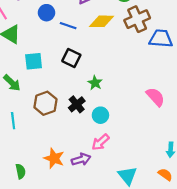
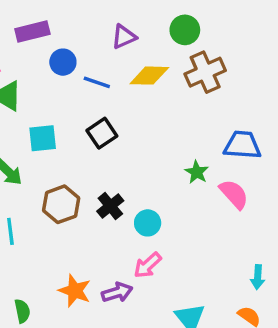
blue trapezoid: (161, 39) -> (242, 145), moved
black square: (71, 58) -> (102, 133), turned 30
green star: (95, 83) -> (197, 172), moved

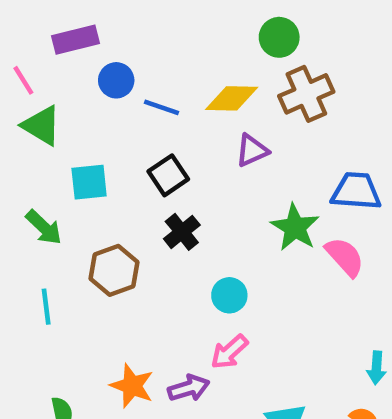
purple triangle: (124, 37) -> (252, 150), moved
green star: (197, 172) -> (295, 227), size x1.5
black cross: (110, 206) -> (182, 232), moved

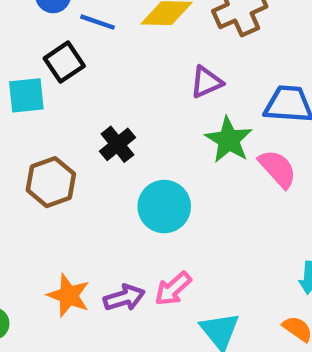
purple triangle: (252, 150) -> (206, 82), moved
black square: (168, 175) -> (64, 62), moved
cyan circle: (229, 295) -> (164, 207), size x1.5
pink arrow: (229, 352) -> (173, 289), moved

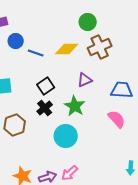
black square: (64, 62) -> (46, 86), moved
green star: (229, 140) -> (75, 106), moved

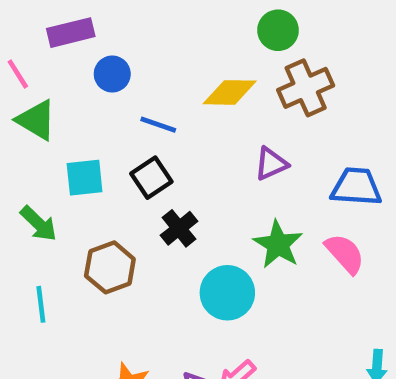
blue line: (36, 53) -> (158, 125), moved
black square: (46, 86) -> (151, 178), moved
green star: (75, 106) -> (278, 244), moved

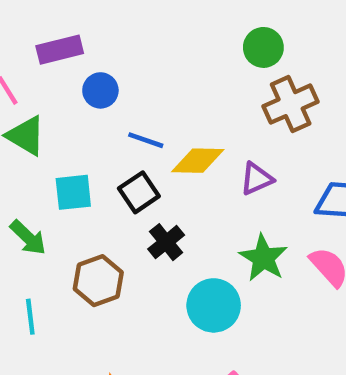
yellow diamond: (230, 92) -> (198, 161), moved

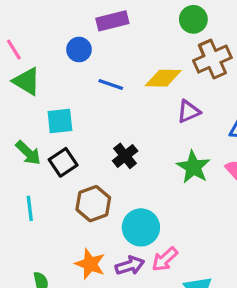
purple rectangle: (60, 50) -> (112, 21), moved
yellow diamond: (198, 161) -> (163, 78), moved
black square: (139, 192) -> (63, 162), moved
brown hexagon: (98, 281) -> (93, 204), moved
cyan circle: (214, 305) -> (141, 227), moved

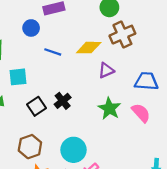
black square: (63, 162) -> (37, 106), moved
brown hexagon: (93, 204) -> (30, 147), moved

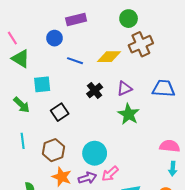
purple triangle: (106, 70) -> (124, 88), moved
black cross: (63, 101) -> (95, 91), moved
pink semicircle: (141, 113) -> (170, 146), moved, turned -42

